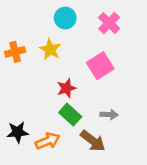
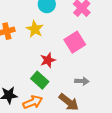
green rectangle: (70, 115) -> (40, 80), moved

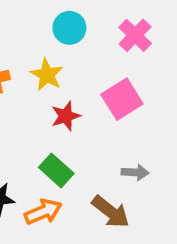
red star: (48, 60) -> (66, 116), moved

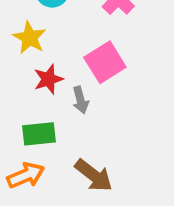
green rectangle: (56, 170) -> (39, 134), turned -48
gray arrow: (135, 172) -> (80, 100), moved, turned 72

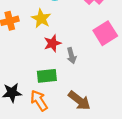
pink square: (105, 62) -> (105, 33), moved
orange arrow: (26, 175) -> (39, 101), turned -100

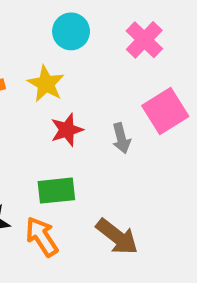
gray arrow: (72, 56) -> (121, 138), moved

